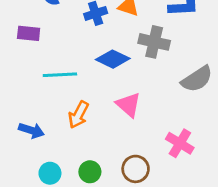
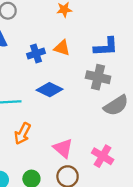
gray cross: (154, 42) -> (98, 77), moved
pink triangle: (128, 105) -> (63, 148), moved

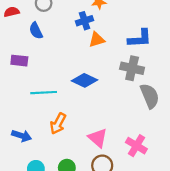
orange triangle: (62, 48) -> (97, 40), turned -35
blue cross: (36, 54) -> (85, 21), moved
gray semicircle: (116, 105) -> (150, 96), turned -80

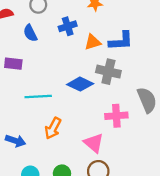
blue cross: (85, 21) -> (68, 26), moved
blue L-shape: (140, 38) -> (121, 41), moved
gray cross: (132, 68) -> (108, 72), moved
pink cross: (136, 146) -> (116, 116), moved, turned -35

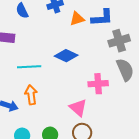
gray cross: (108, 72) -> (119, 41), moved, turned -30
orange arrow: (53, 128) -> (31, 95), moved, turned 144

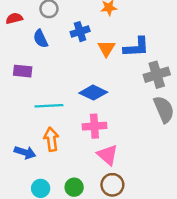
orange triangle: (77, 19) -> (106, 48), turned -42
pink cross: (98, 84) -> (94, 126), moved

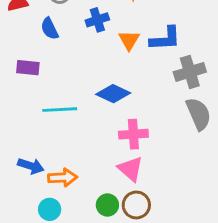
pink cross: (94, 126) -> (133, 134), moved
orange arrow: (51, 139) -> (63, 178), moved, turned 95
green circle: (74, 187) -> (107, 205), moved

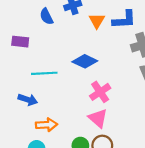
blue semicircle: (50, 29) -> (46, 16), moved
pink cross: (133, 134) -> (100, 92), turned -30
blue arrow: (31, 166) -> (28, 100), moved

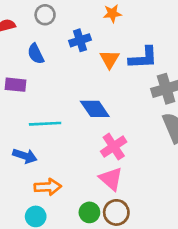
blue semicircle: (46, 16) -> (36, 54), moved
blue diamond: (85, 61) -> (95, 109), turned 30

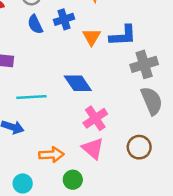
blue semicircle: (36, 54) -> (35, 24), moved
orange arrow: (48, 187) -> (51, 155), moved
brown circle: (116, 212) -> (139, 147), moved

